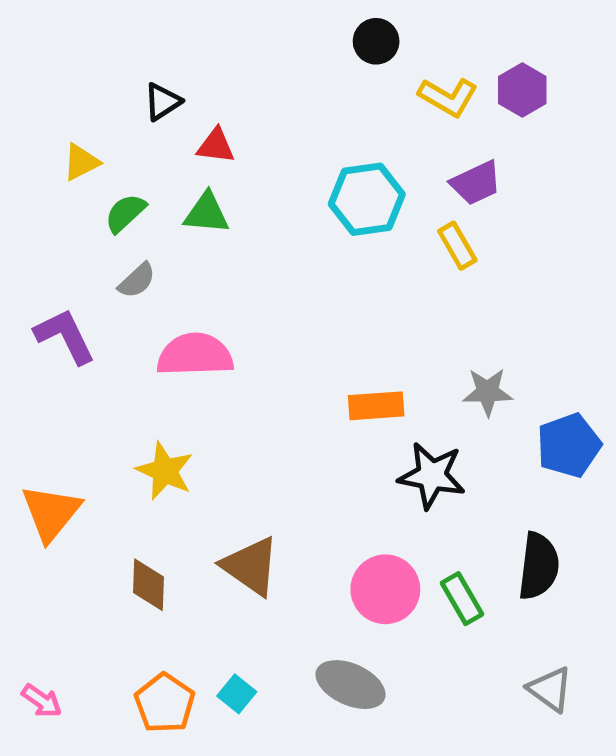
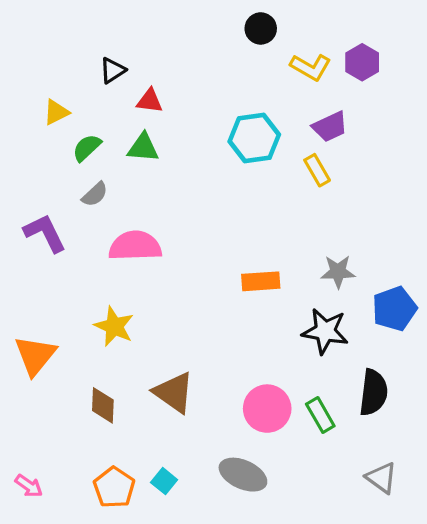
black star: (432, 476) -> (325, 331), moved

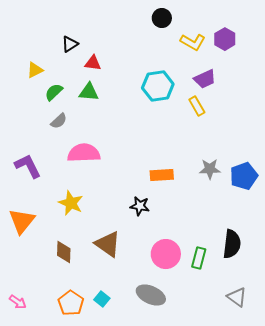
purple L-shape: (45, 233) -> (28, 166), moved
blue pentagon: (394, 309) -> (244, 176), moved
black star: (325, 331) -> (140, 206), moved, size x0.7
green rectangle: (320, 415) -> (199, 258), turned 45

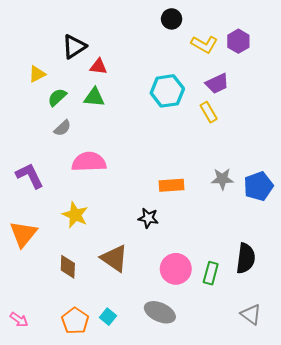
black triangle: (70, 44) -> (74, 46), size x1.4

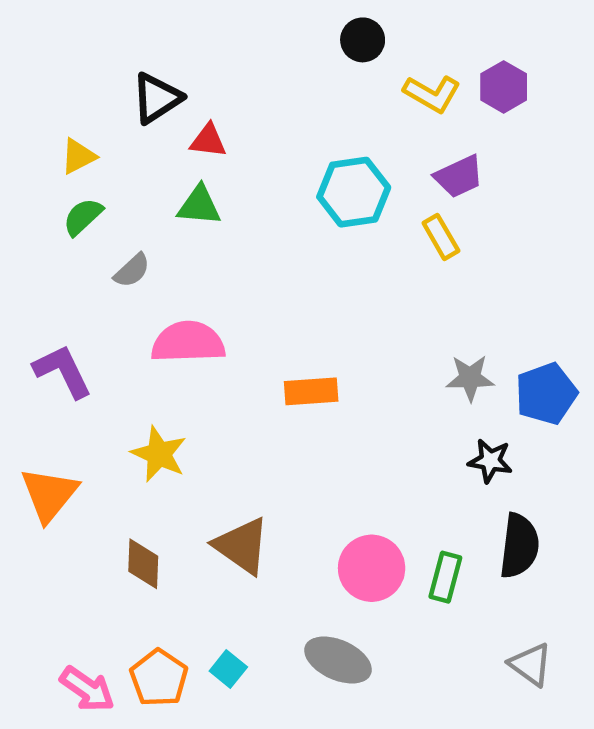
green semicircle: (57, 97) -> (83, 217), moved
orange rectangle: (172, 185) -> (311, 391), moved
black star: (148, 218) -> (490, 461), moved
pink arrow: (19, 320) -> (87, 689), moved, size x1.4

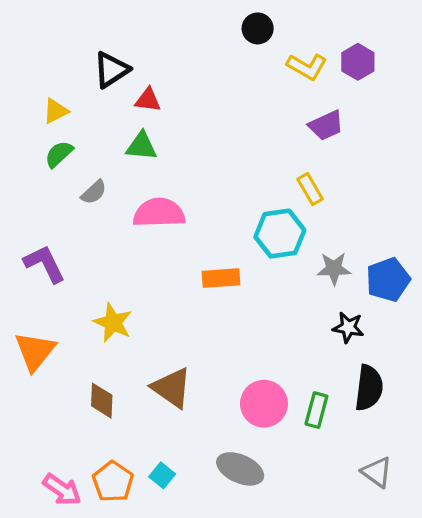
cyan hexagon: (354, 192) -> (280, 234), moved
yellow rectangle: (441, 237) -> (310, 189), moved
pink semicircle: (188, 342) -> (159, 213), moved

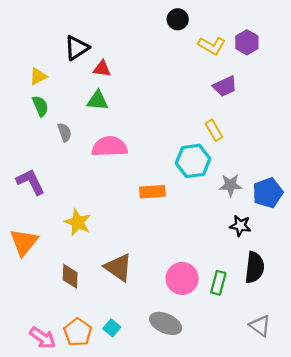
green semicircle: (59, 154) -> (40, 106), turned 110
gray semicircle: (94, 192) -> (65, 132), turned -66

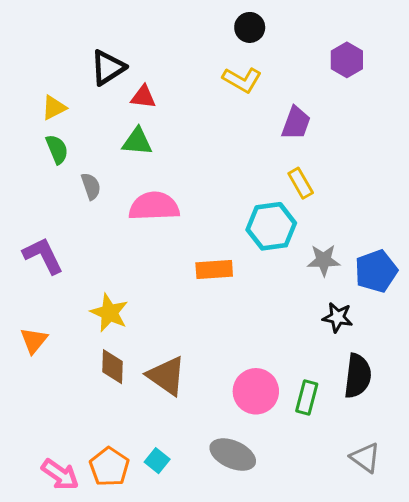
yellow L-shape: (212, 46) -> (242, 80), moved
purple trapezoid: (225, 86) -> (296, 123), moved, turned -45
orange triangle: (24, 242) -> (34, 340), size x0.7
brown diamond: (70, 276) -> (112, 367), moved

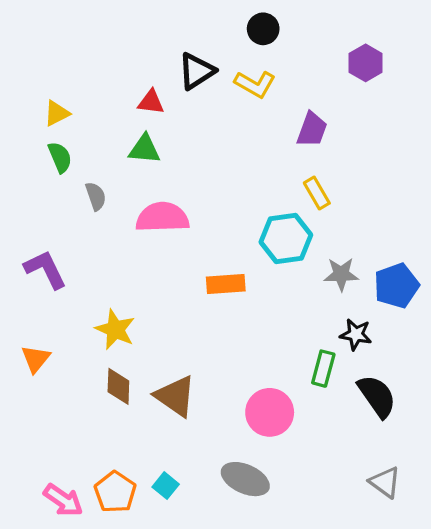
black triangle: (108, 68) -> (197, 71), moved
black semicircle: (358, 376) -> (377, 396), turned -42
green rectangle: (307, 397) -> (323, 369), moved

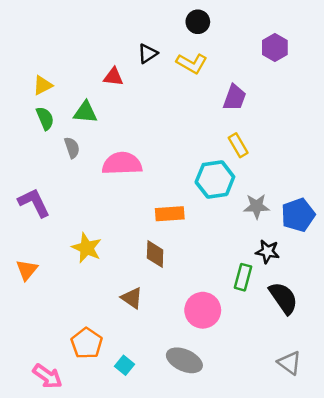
black triangle: (197, 71) -> (148, 54), size x0.7
green triangle: (144, 149) -> (85, 112), moved
brown diamond: (118, 386) -> (155, 254), moved
brown triangle: (175, 396) -> (132, 298), size x0.7
orange pentagon: (115, 492) -> (87, 343), moved

